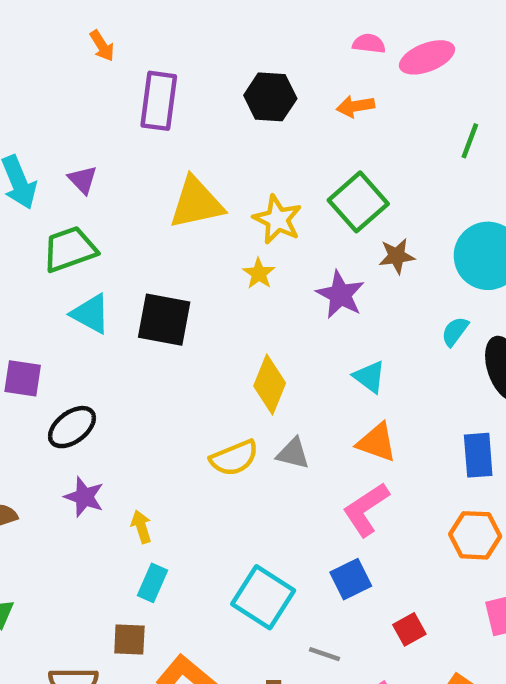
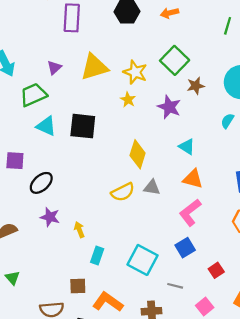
purple triangle: (83, 180) -> (54, 68), moved, turned 35
cyan rectangle: (152, 583) -> (97, 256), moved

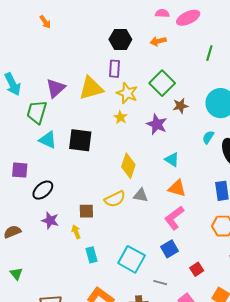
purple rectangle: (72, 18) -> (115, 69), moved, size x0.7
purple triangle: (54, 68) -> (56, 88), size x1.5
green trapezoid: (33, 95) -> (37, 112), turned -50
cyan rectangle: (97, 256) -> (91, 255), turned -35
brown square: (78, 286) -> (86, 211), moved

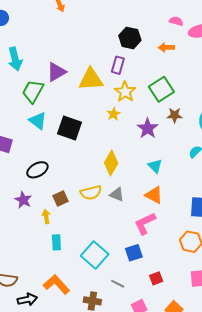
black ellipse: (43, 190) -> (37, 170), moved
brown square: (86, 211) -> (60, 198), turned -35

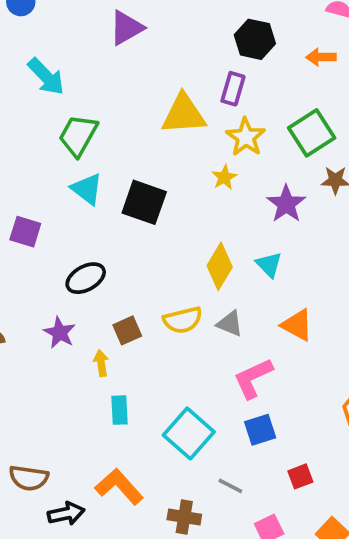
cyan arrow: (15, 59) -> (46, 76), turned -30
purple triangle: (56, 72) -> (126, 28), moved
cyan triangle: (155, 166) -> (269, 265), moved
pink L-shape: (145, 223) -> (253, 378), moved

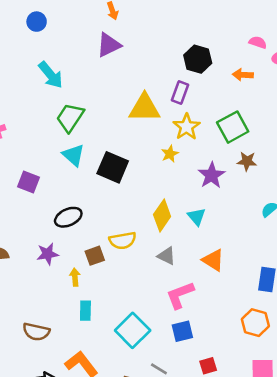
yellow semicircle: (183, 320) -> (123, 240), moved
purple star: (60, 333) -> (48, 254), turned 30
brown semicircle: (29, 478) -> (36, 332), moved

